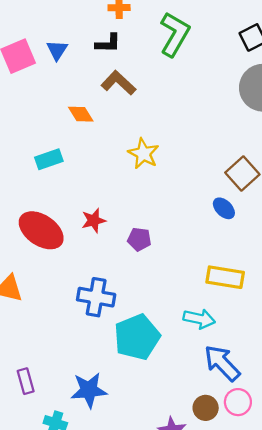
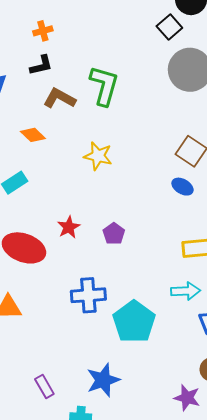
green L-shape: (175, 34) -> (104, 86), moved
purple pentagon: (139, 239) -> (114, 234), turned -30

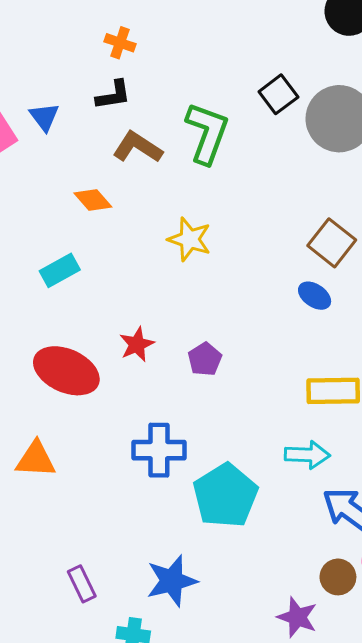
black square: (169, 27) -> (278, 94), moved
orange cross: (43, 31) -> (120, 43), turned 30

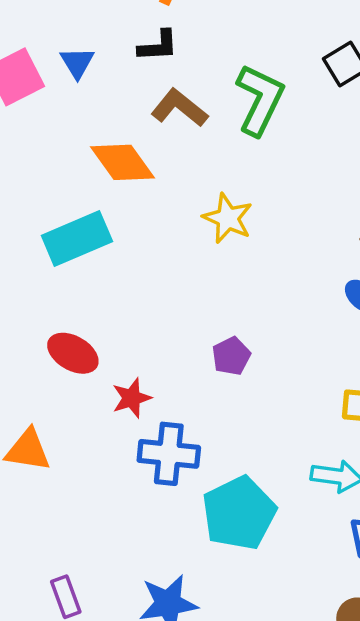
orange diamond: (93, 200) -> (123, 162), size x1.5
cyan rectangle: (60, 270) -> (77, 238), size x1.5
red star: (137, 344) -> (132, 398), moved
red ellipse: (66, 371) -> (73, 353), size x0.7

